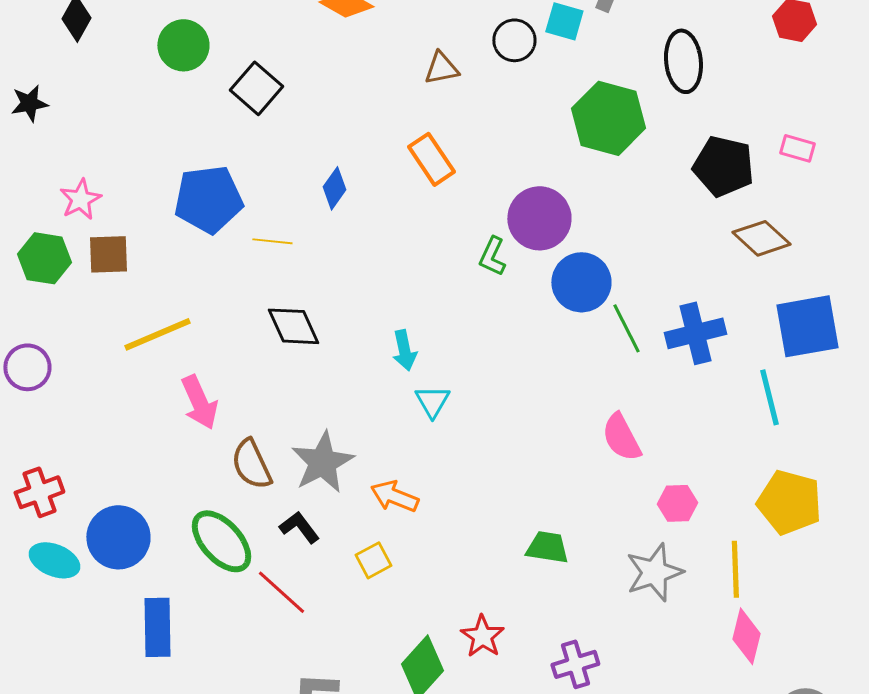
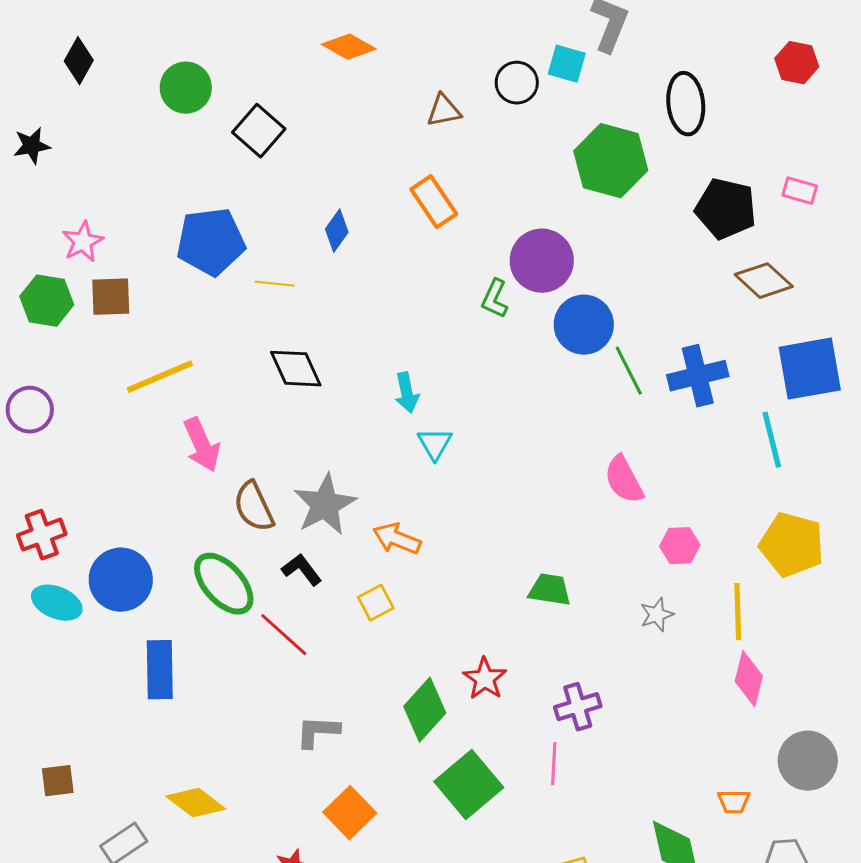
gray star: (654, 572) -> (657, 615), size x0.6

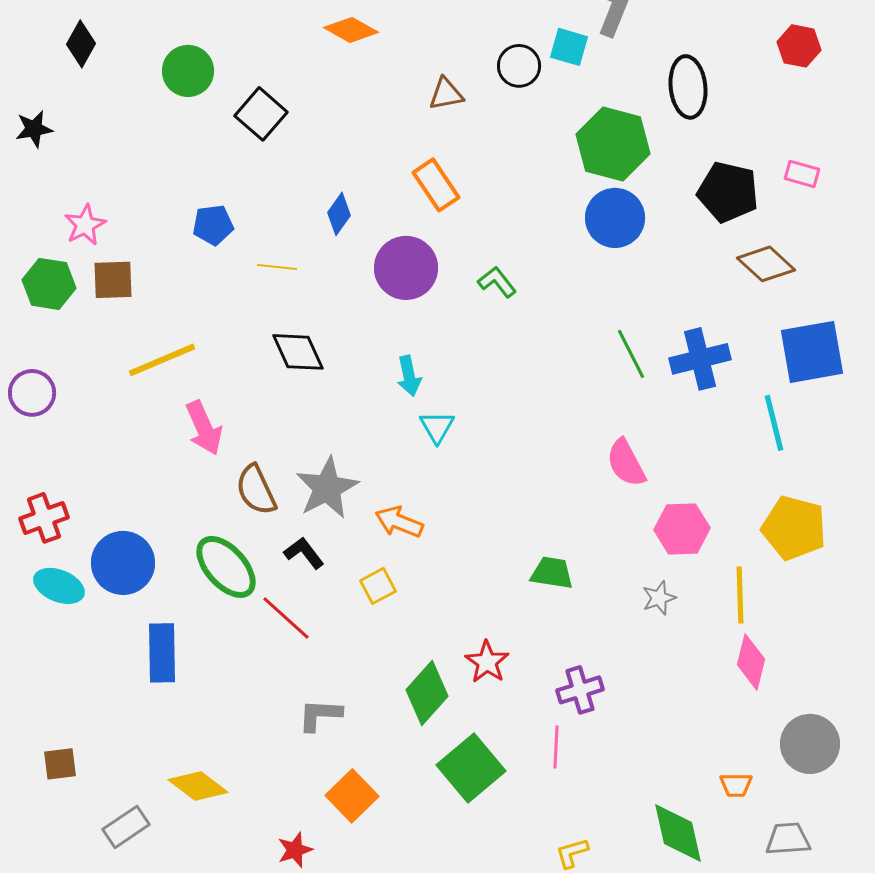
blue pentagon: (211, 242) -> (213, 225), size x0.6
purple circle: (542, 261) -> (406, 268), moved
green L-shape: (495, 299) -> (497, 282), turned 117
blue circle: (584, 325) -> (615, 218), moved
pink hexagon: (680, 546) -> (682, 529), size x1.4

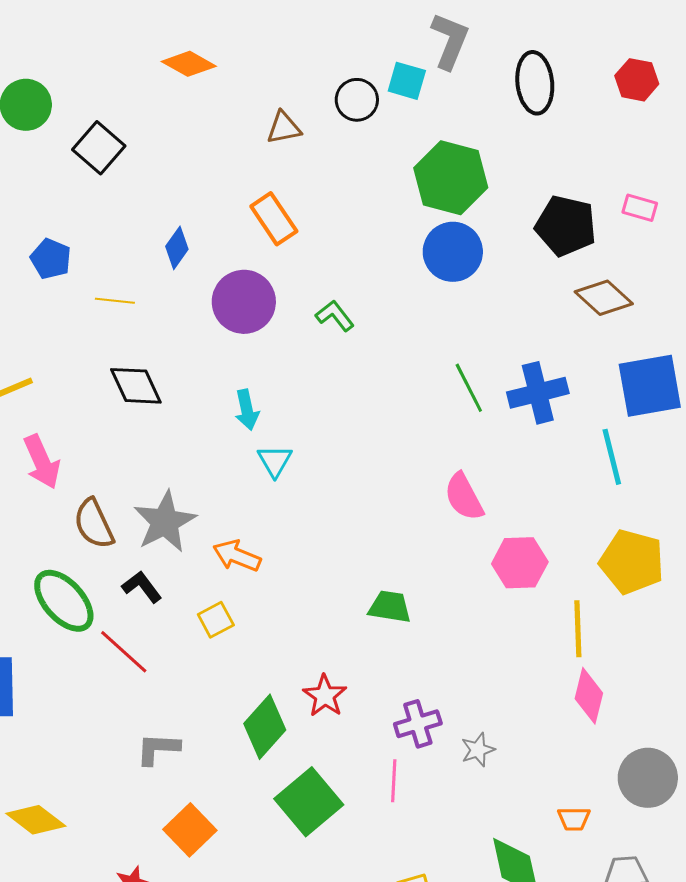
black ellipse: (688, 87) -> (535, 83), moved
blue pentagon: (213, 225) -> (51, 259), turned 30
gray star: (659, 598) -> (478, 750), moved

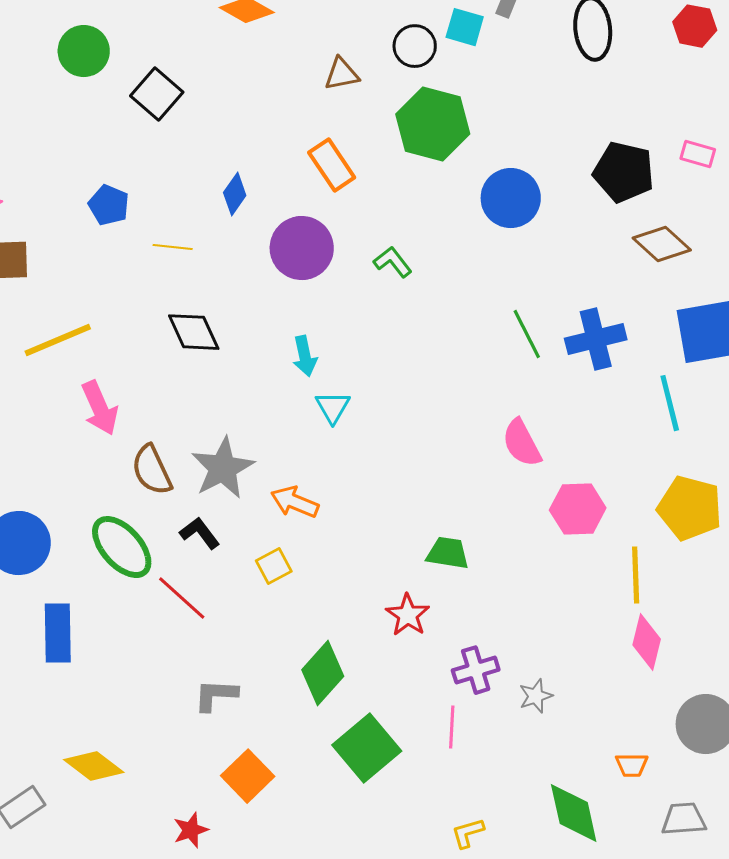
green hexagon: (451, 178) -> (433, 124), moved
red star: (325, 696) -> (408, 615), moved

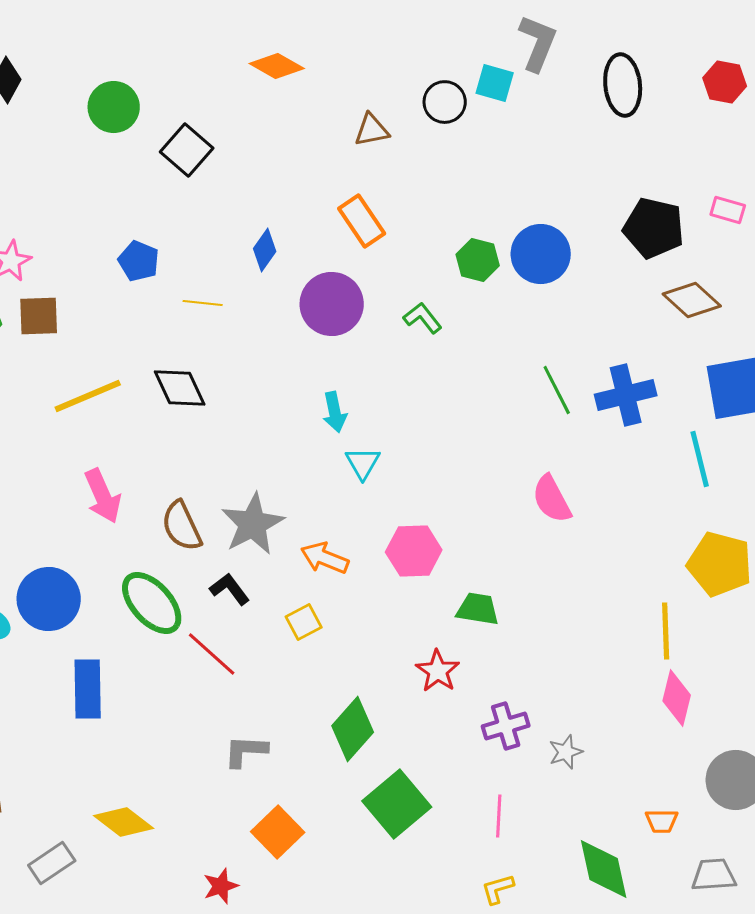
green hexagon: (433, 124) -> (478, 260), moved, size x0.6
black diamond: (194, 332) -> (180, 388), moved
pink arrow: (100, 408) -> (103, 496), moved
pink hexagon: (578, 509) -> (414, 551), moved
pink line: (452, 727) -> (499, 816), moved

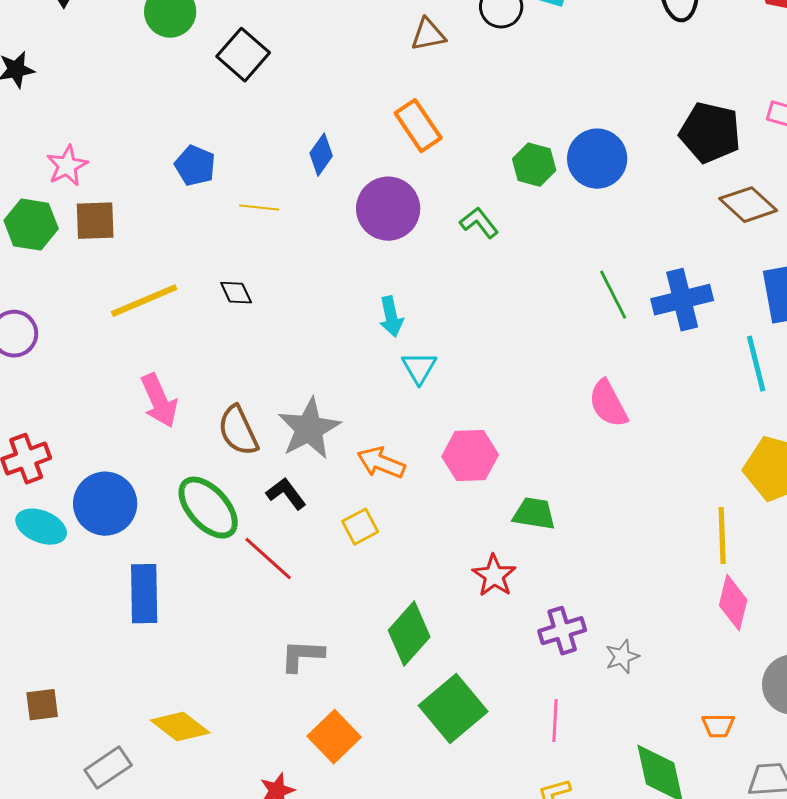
black diamond: (180, 388) -> (236, 293), size x0.6

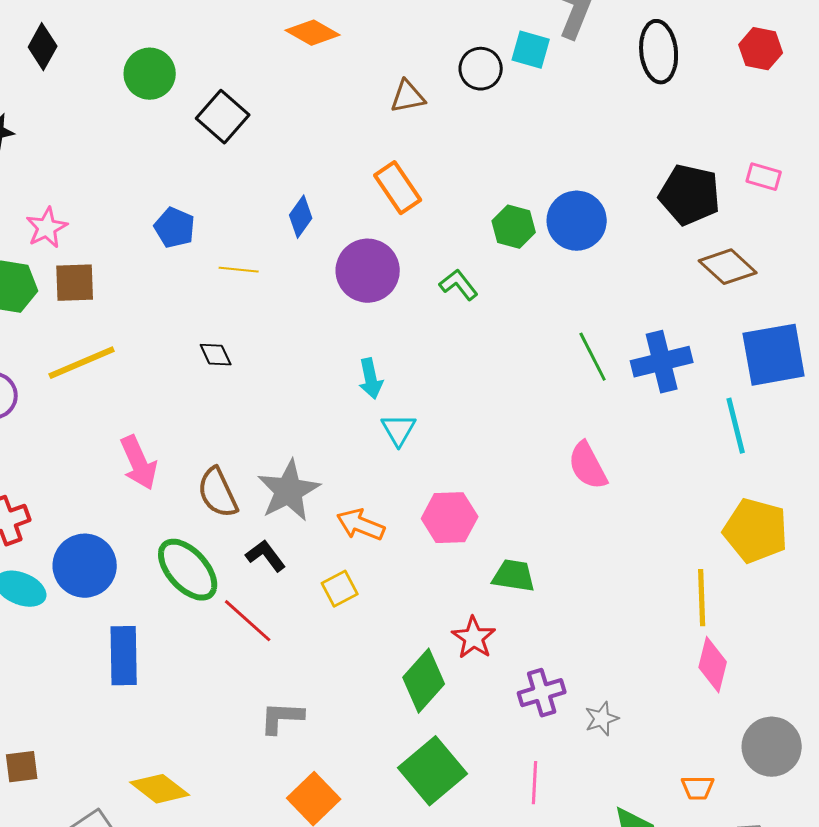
yellow line: (144, 301) -> (82, 363), moved
green diamond: (409, 634) -> (424, 681), moved

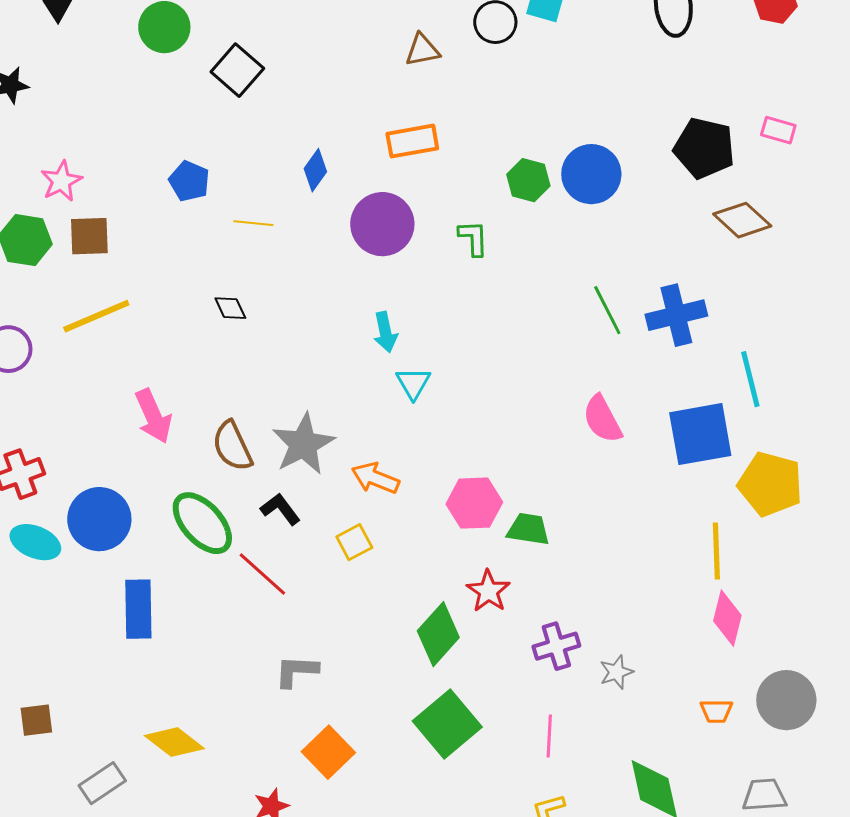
orange rectangle: (398, 188) -> (412, 141), turned -66
green L-shape: (459, 285) -> (473, 238), turned 36
blue square: (774, 355) -> (700, 434), moved
pink hexagon: (450, 518) -> (474, 503), moved
orange trapezoid: (698, 788) -> (716, 711), moved

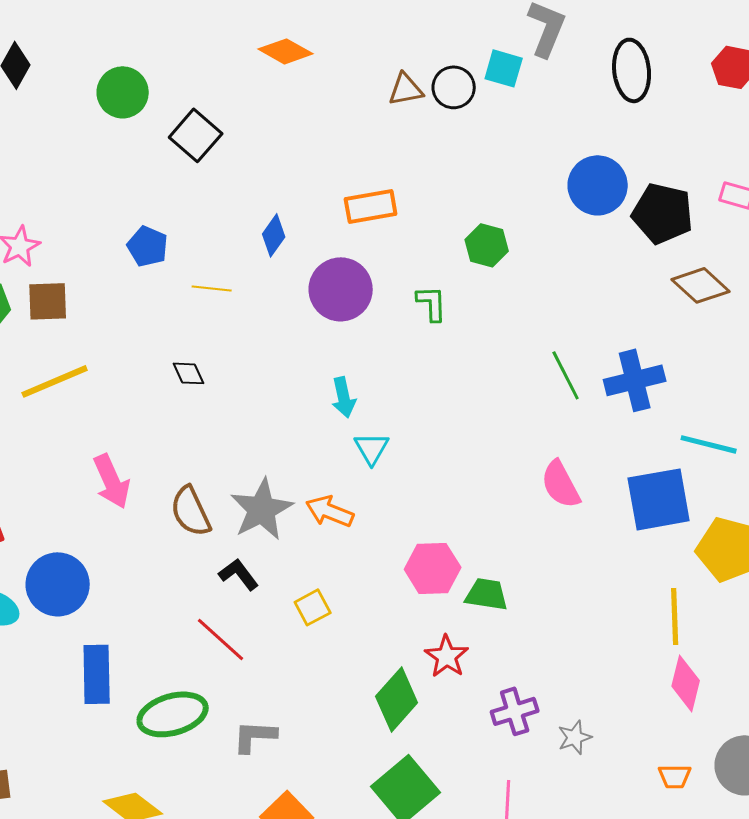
brown triangle: (422, 50) -> (406, 89), moved
blue circle: (591, 174) -> (598, 185), moved
cyan line: (750, 379) -> (709, 444), turned -62
orange arrow: (375, 478) -> (330, 511), moved
green ellipse: (202, 523) -> (173, 714), moved, turned -64

